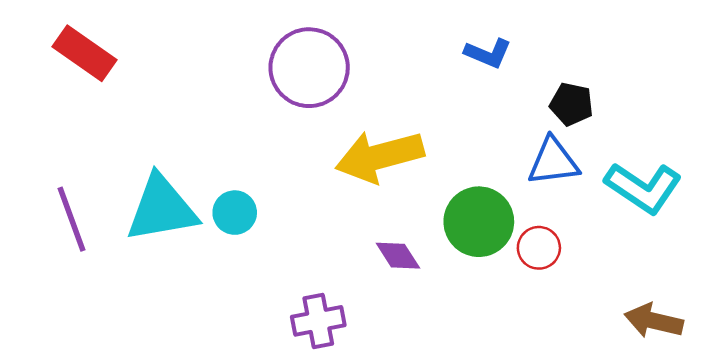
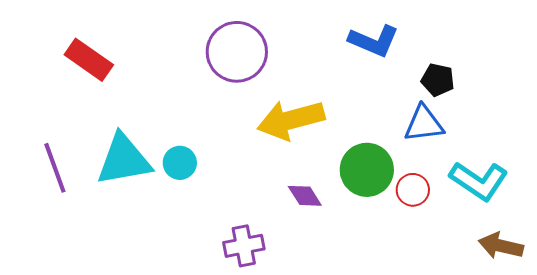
red rectangle: (85, 53) -> (89, 60), moved
blue L-shape: (488, 53) -> (374, 41), size x1.4
cyan L-shape: (643, 188) -> (479, 181), moved

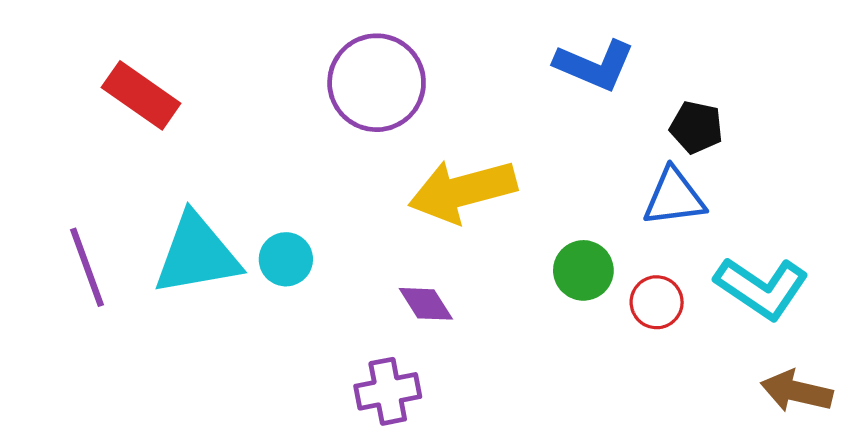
green circle: (367, 170) -> (583, 270), size x0.7
purple diamond: (305, 196) -> (426, 304), moved

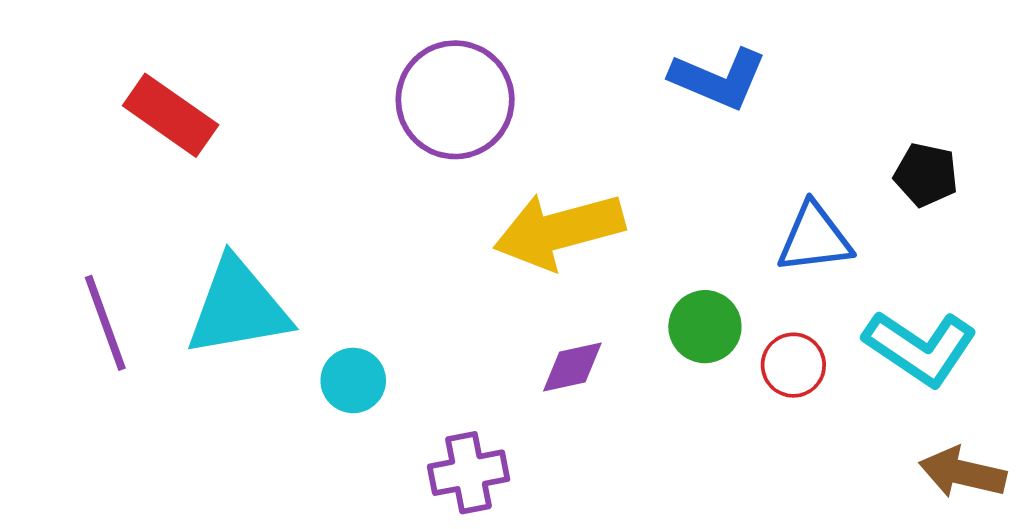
black pentagon: (696, 127) -> (926, 175), moved
cyan circle: (286, 259) -> (353, 380), moved
purple diamond: (426, 304) -> (572, 367), moved, turned -70

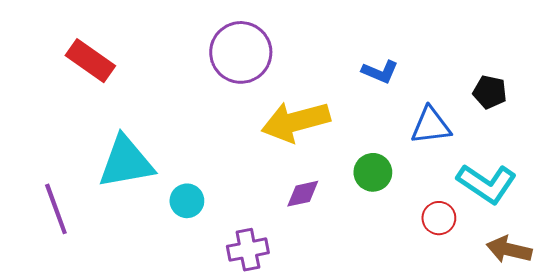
blue L-shape: (718, 79) -> (380, 72), moved, size x0.7
purple line: (105, 323) -> (56, 209), moved
red circle: (793, 365) -> (439, 218), moved

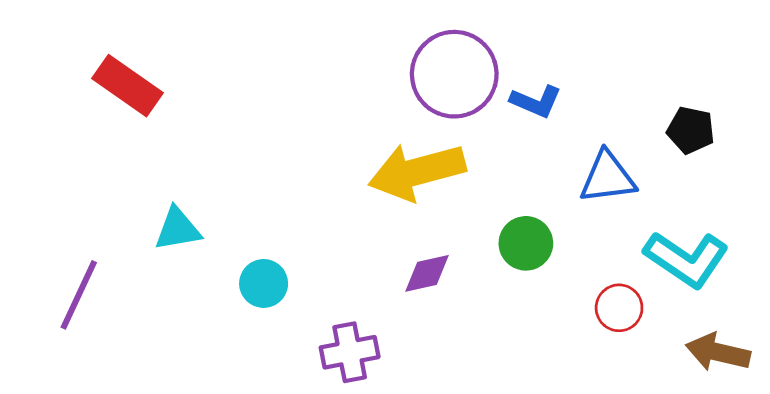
purple circle: (241, 52) -> (454, 74), moved
cyan triangle: (126, 162) -> (178, 229), size x0.6
purple line: (56, 209) -> (79, 295), turned 45

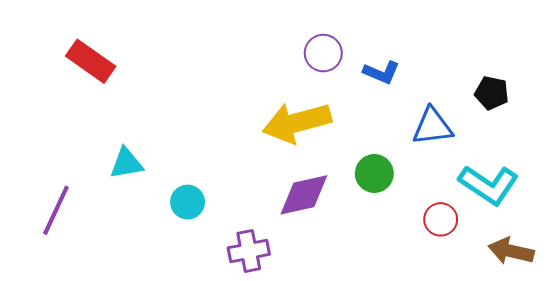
purple circle: (454, 74) -> (323, 53), size x0.6
purple diamond: (427, 273) -> (304, 195), size x1.5

